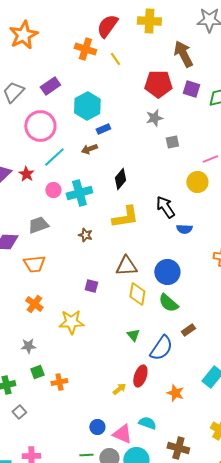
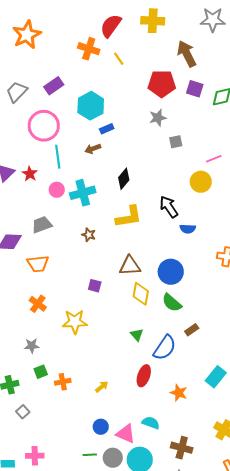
cyan line: (54, 157) -> (58, 157), turned -55
yellow arrow: (119, 389) -> (102, 387), moved

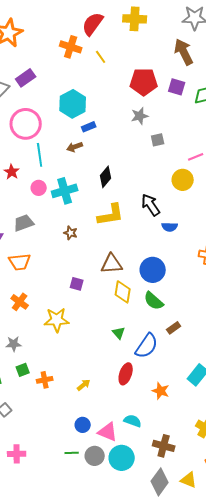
brown arrow: (187, 54) -> (184, 52), moved
purple rectangle: (54, 86) -> (26, 78), moved

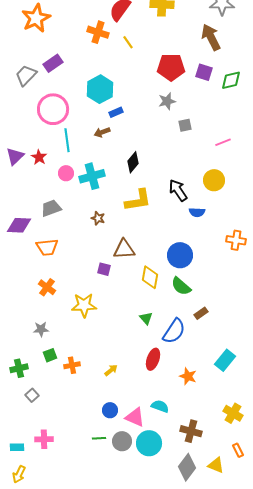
yellow circle: (183, 180) -> (214, 180), moved
brown triangle: (112, 264) -> (124, 249), moved

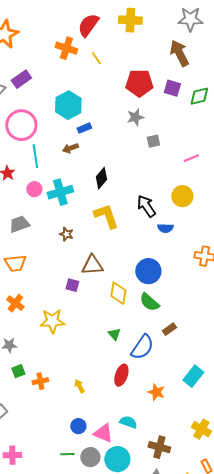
yellow L-shape: (138, 200) -> (106, 216), turned -100
yellow arrow: (111, 370) -> (79, 386), turned -80

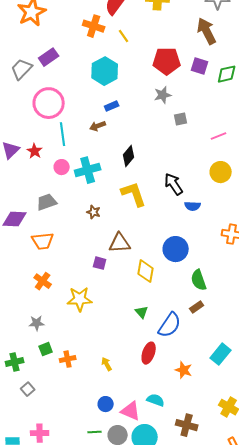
cyan hexagon: (68, 105) -> (105, 71), moved
yellow circle: (182, 196) -> (221, 172), moved
green semicircle: (149, 302) -> (199, 280), moved, turned 30

